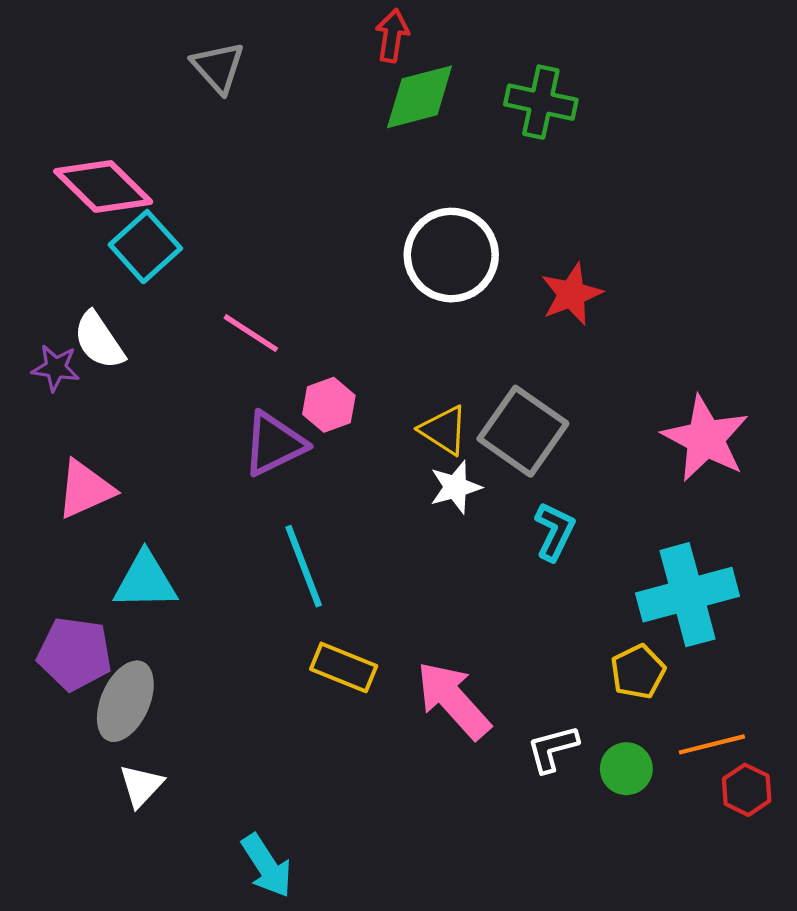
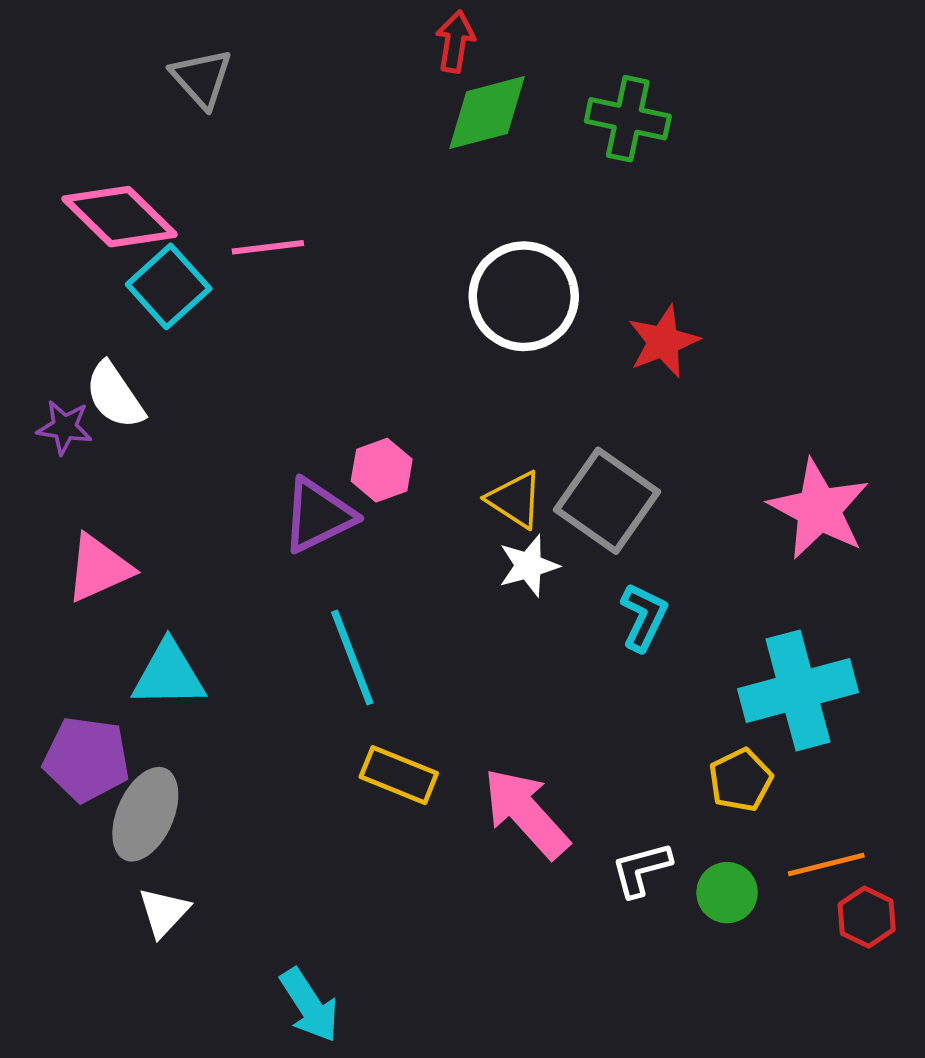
gray triangle: (218, 67) -> (202, 78), moved
pink line: (251, 333) -> (268, 247), moved, turned -40

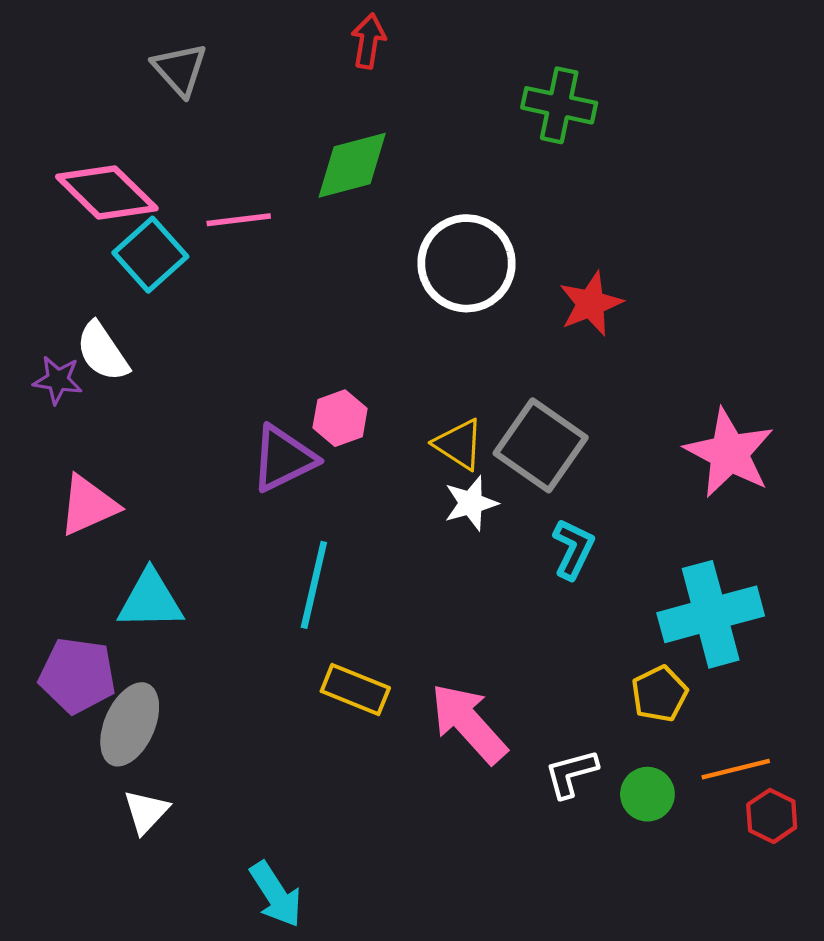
red arrow: (455, 42) -> (368, 41), moved
green diamond: (487, 113) -> (352, 165), moved
cyan line: (352, 657) -> (314, 585), turned 34

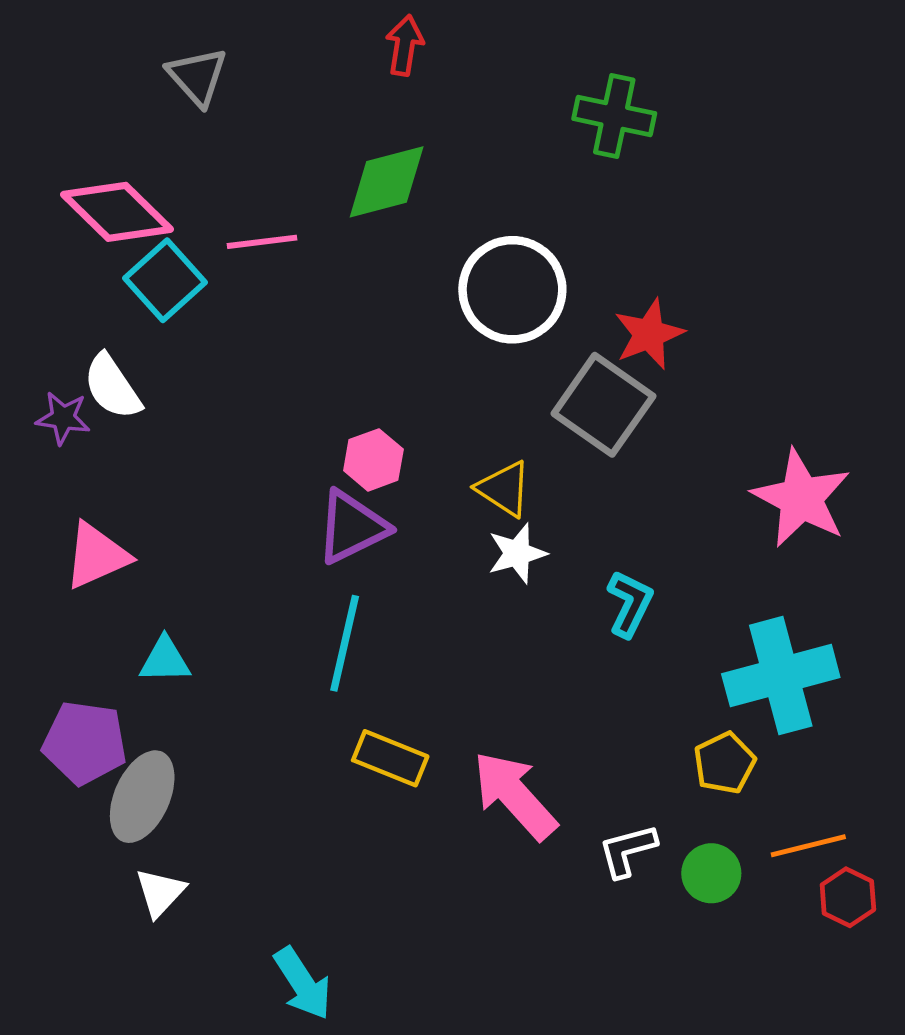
gray square: (541, 445) -> (603, 405), moved
purple triangle: (283, 458) -> (352, 527), moved
cyan triangle: (150, 600) -> (165, 660), size x0.7

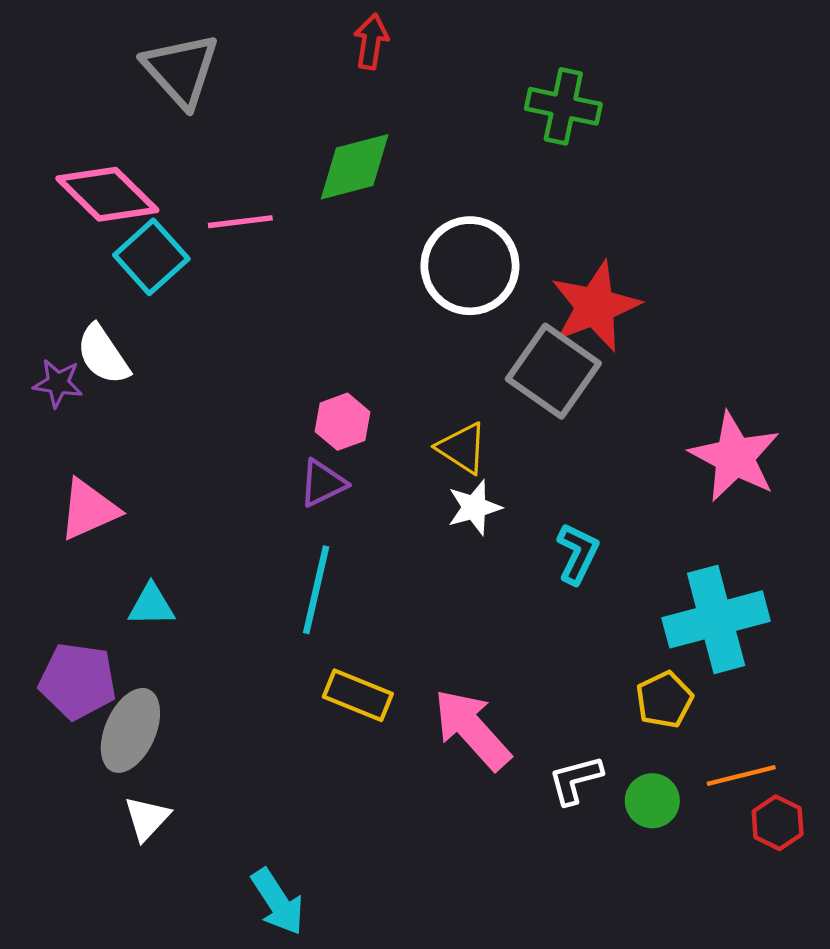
gray triangle: (197, 76) -> (181, 70), size x1.4
red star: (649, 334) -> (595, 306), size x1.4
purple triangle: (352, 527) -> (323, 483), size x0.7

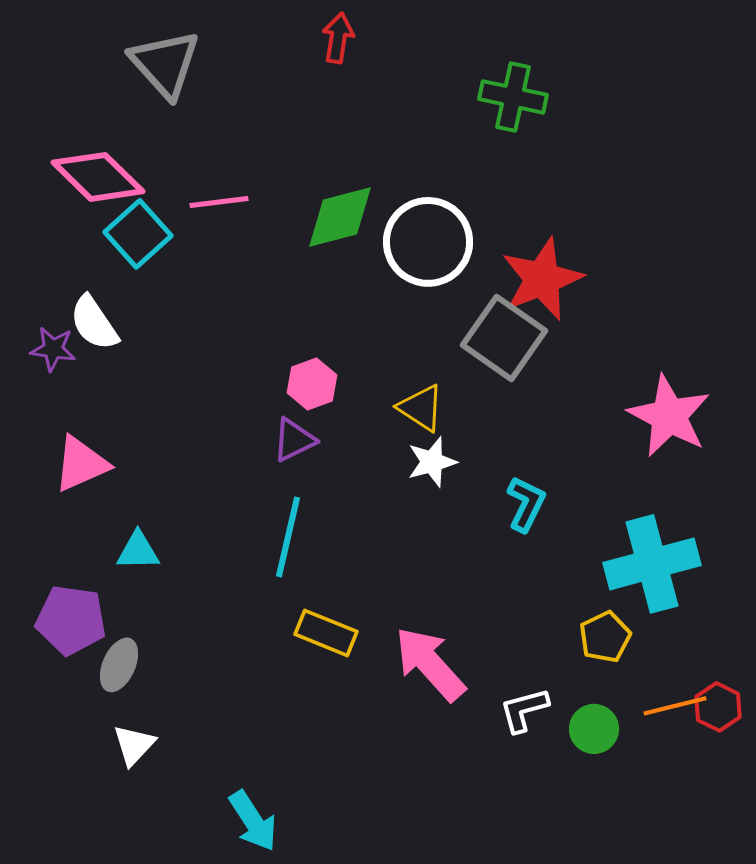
green diamond: (355, 167) -> (340, 217), moved
gray ellipse: (130, 730) -> (119, 665), size x0.7
red hexagon: (778, 823) -> (718, 707), moved

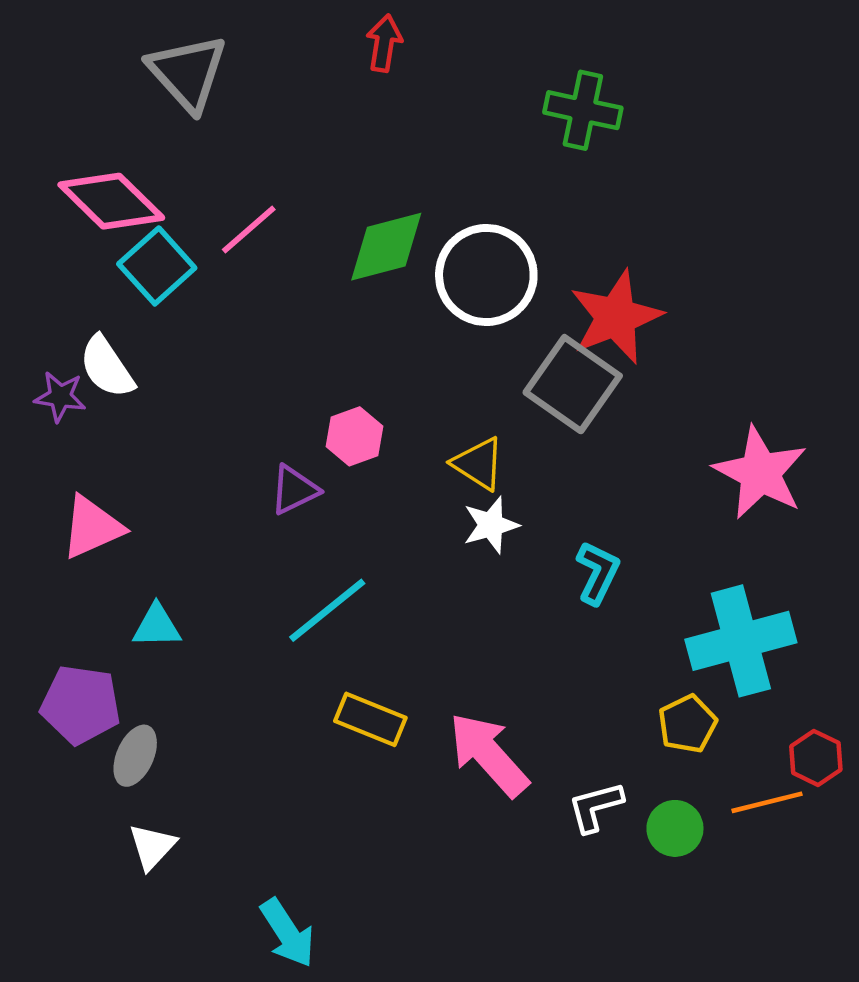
pink line: (219, 202) -> (249, 230), turned -34
purple triangle: (294, 440) -> (294, 490), moved
cyan line: (288, 537) -> (327, 610), turned 38
red hexagon: (718, 707) -> (816, 758), moved

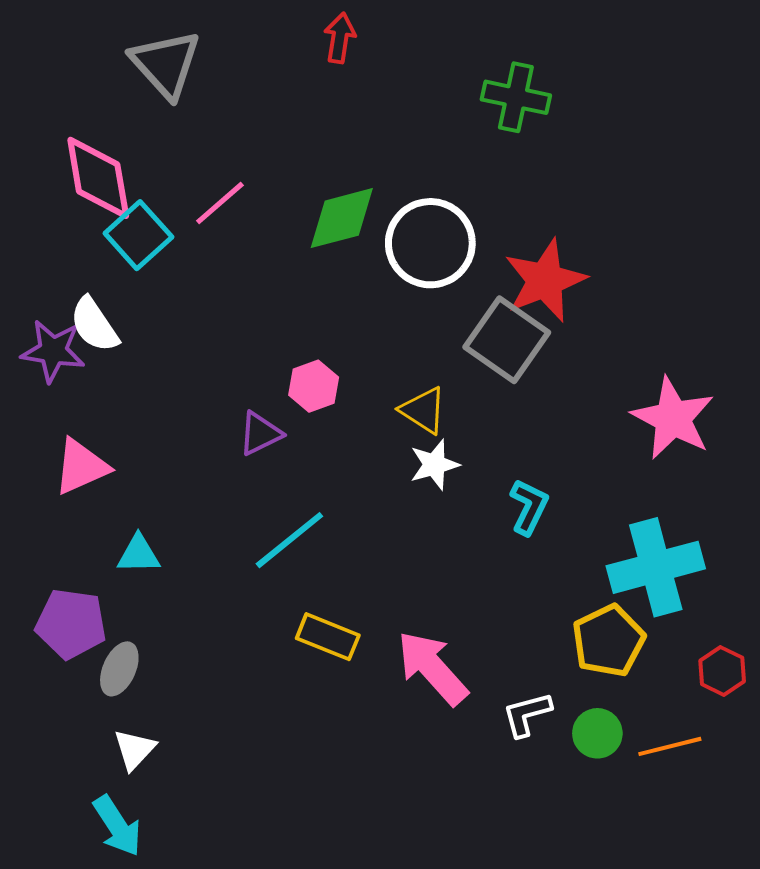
pink diamond: (111, 201) -> (98, 178), turned 36
purple star: (60, 397) -> (53, 351), size x1.4
yellow pentagon: (687, 724) -> (608, 641), size x1.4
orange line: (767, 802) -> (670, 746), moved
cyan arrow: (287, 933) -> (117, 826), moved

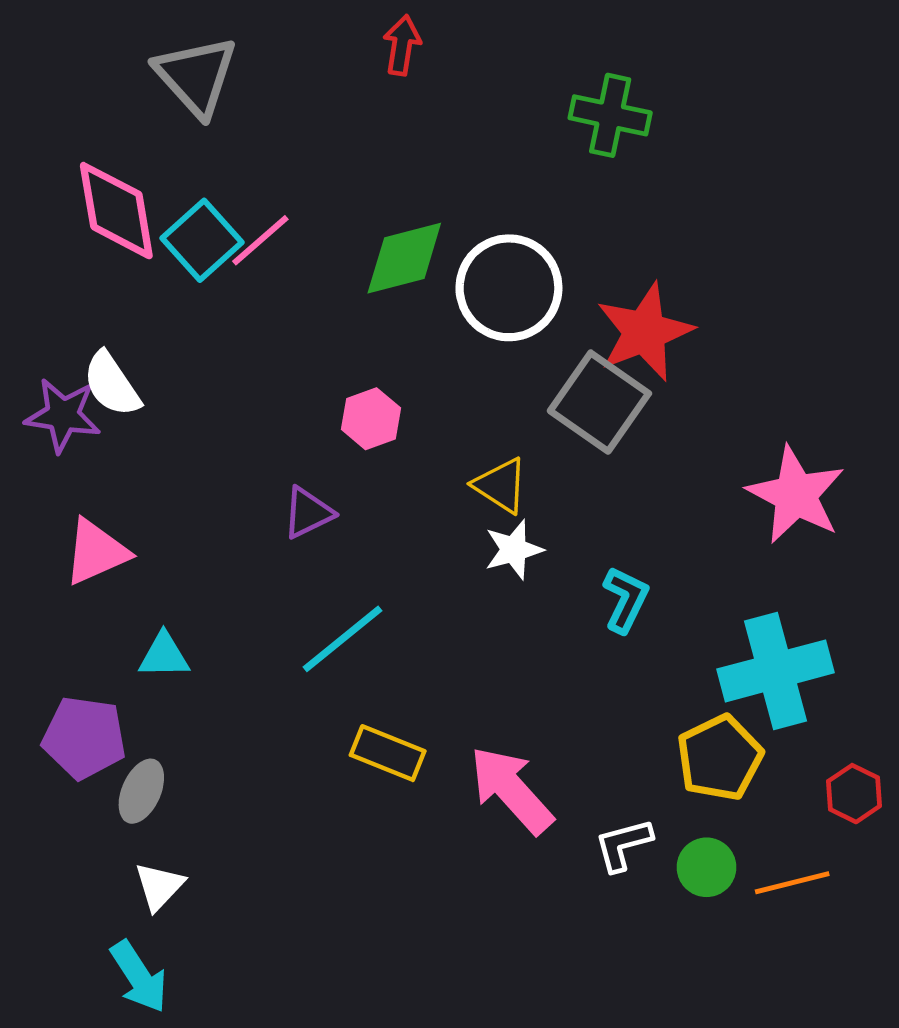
cyan square: (138, 235) -> (202, 240), moved
pink hexagon: (314, 386) -> (371, 419), moved

